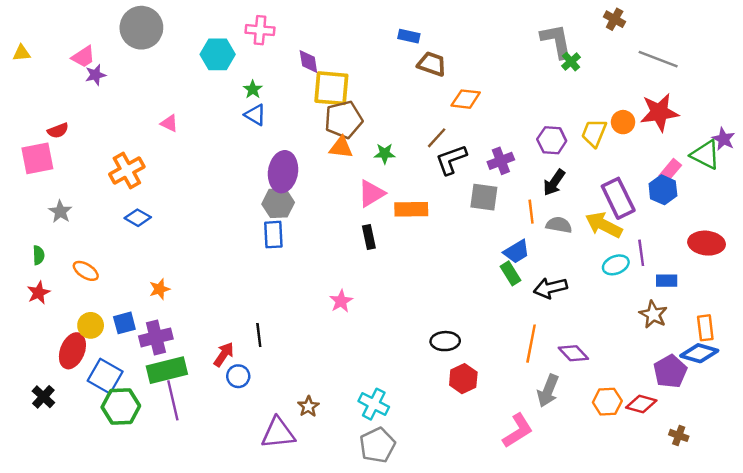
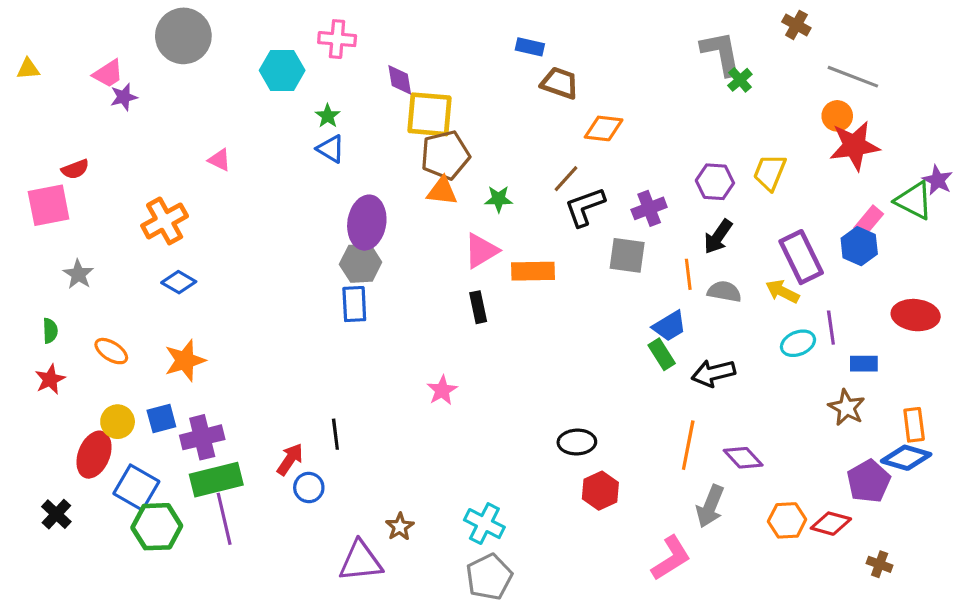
orange circle: (623, 122) -> (837, 116), moved
yellow arrow: (604, 225) -> (782, 292), size x0.7
orange star: (160, 289) -> (185, 360), moved, size x1.5

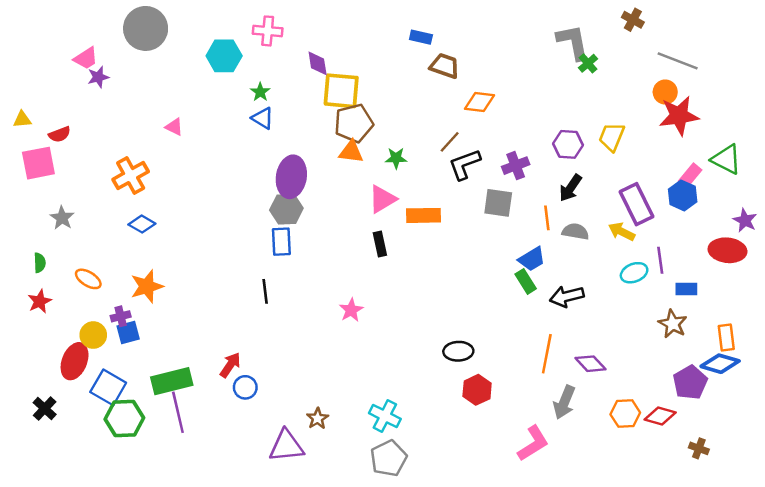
yellow triangle: (28, 69) -> (22, 119), moved
purple star: (938, 180) -> (745, 220), moved
black line: (335, 434) -> (265, 291), moved
purple cross: (202, 437) -> (121, 316), moved, size x0.6

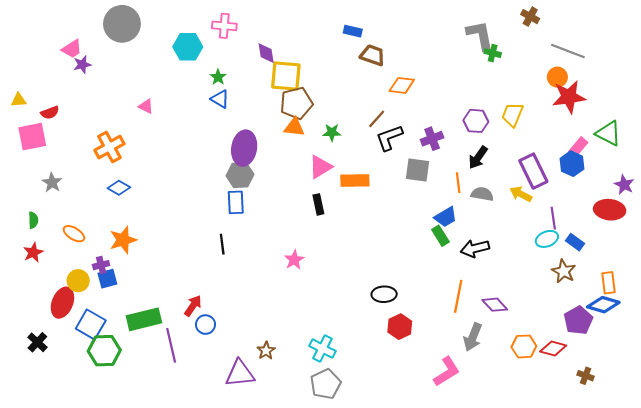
green cross: (588, 63) -> (493, 53), turned -35
cyan ellipse: (634, 273) -> (547, 239), moved
blue rectangle: (686, 289) -> (575, 242), turned 36
purple line: (178, 412) -> (171, 345), moved

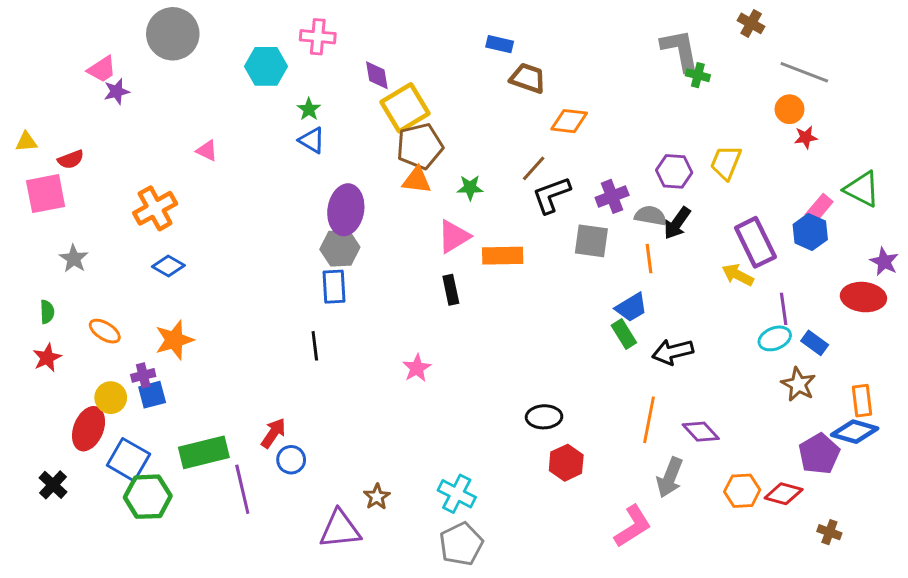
yellow square: (286, 76) -> (405, 108), turned -36
red star: (569, 97) -> (806, 137), size x0.5
gray semicircle: (482, 194) -> (650, 216), moved

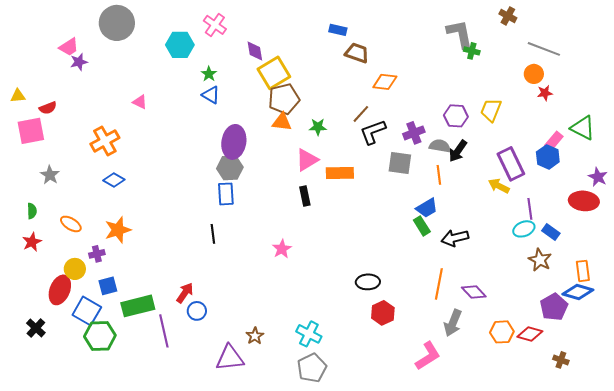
pink cross: (318, 37) -> (215, 25), turned 30
blue square: (152, 395) -> (108, 286), moved

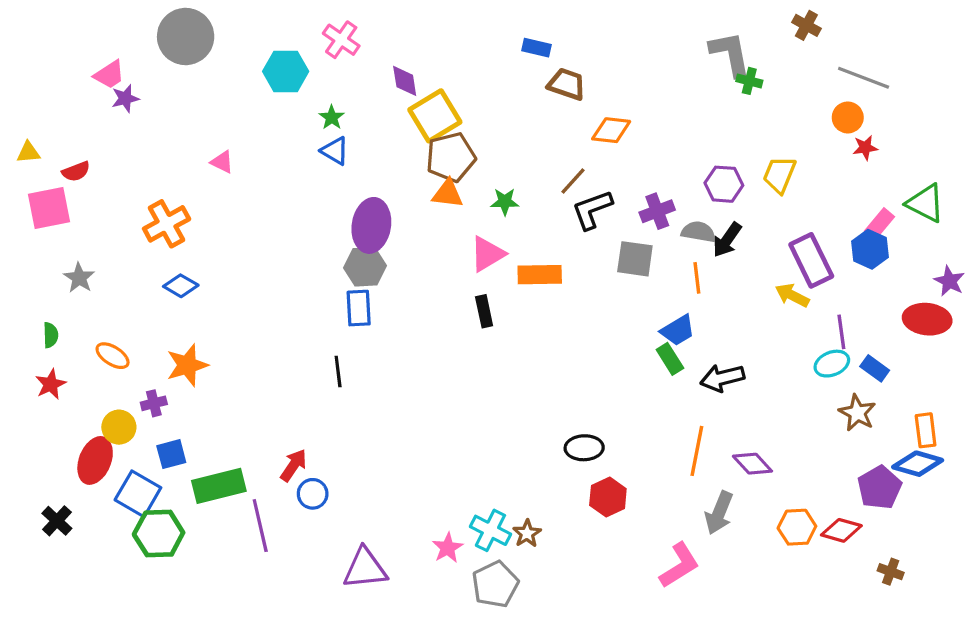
pink star: (282, 249) -> (448, 548), moved
brown star: (255, 336) -> (527, 534), moved

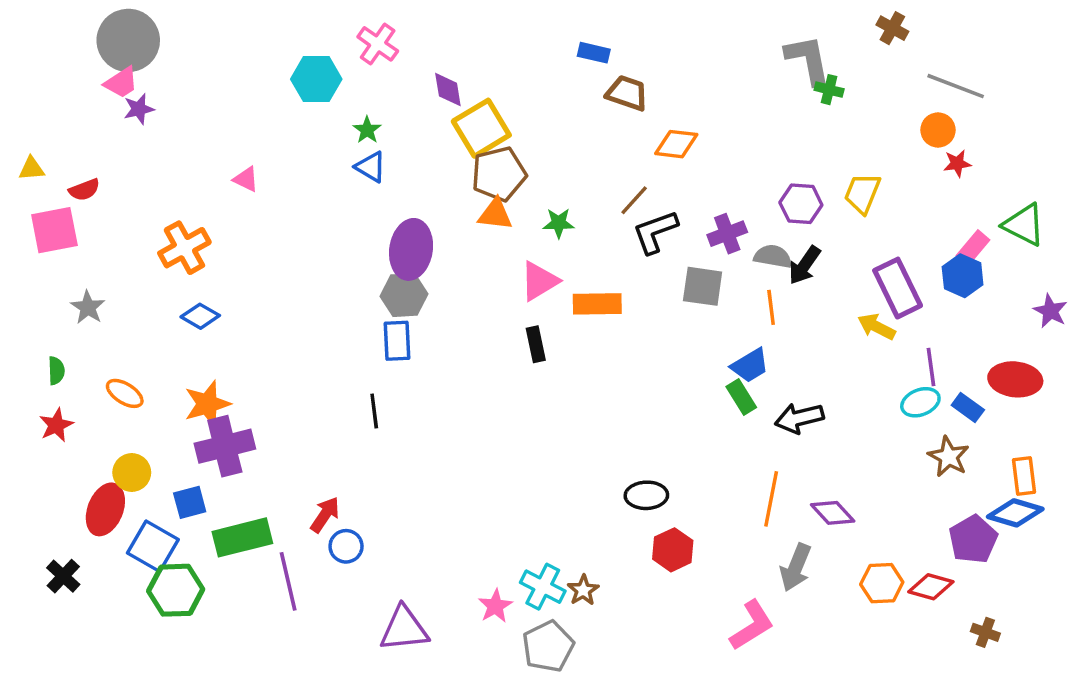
gray circle: (186, 36) -> (128, 40), moved
red ellipse: (927, 319) -> (1015, 379), moved
purple cross: (154, 403) -> (225, 446), moved, size x2.0

